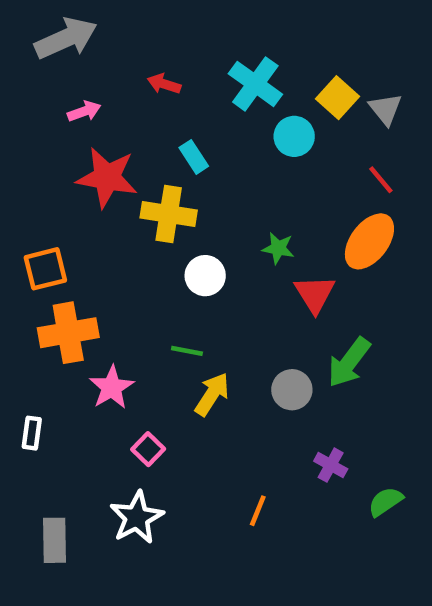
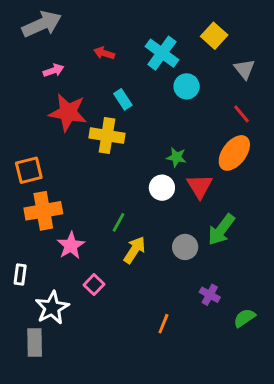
yellow square: (338, 98) -> (214, 36), moved
white circle: (205, 276) -> (162, 188), moved
green line: (187, 351) -> (119, 222), turned -72
white star: (137, 518) -> (52, 308), moved

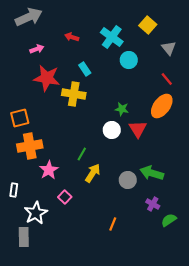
green arrow: (221, 230) -> (152, 173), moved, turned 70
gray circle: (185, 247) -> (128, 180), moved
purple cross: (210, 295) -> (153, 204), moved

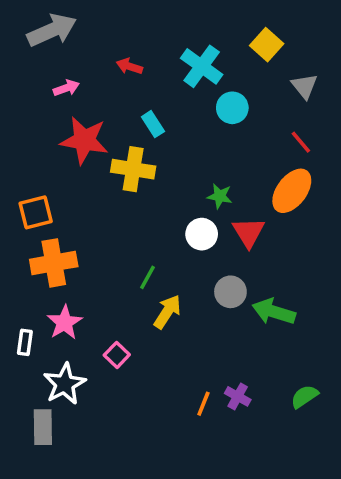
pink star: (49, 170) -> (65, 322), moved
gray circle: (128, 180) -> (230, 292), moved
purple cross: (153, 204) -> (238, 396), moved

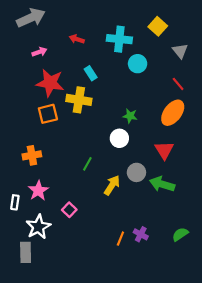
cyan cross: (202, 66) -> (119, 39), turned -30
orange square: (36, 212) -> (48, 114), moved
red triangle: (249, 232) -> (164, 150), moved
orange cross: (54, 263) -> (32, 155), size x0.7
yellow arrow: (167, 312) -> (112, 185), moved

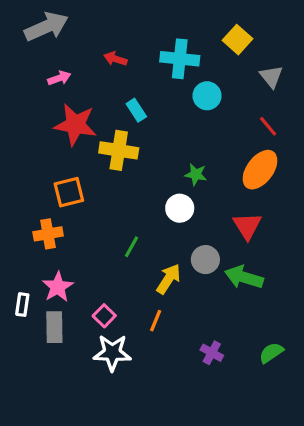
orange square: (48, 114) -> (69, 192), moved
white star: (38, 227) -> (112, 353), moved, turned 30
orange line: (120, 239) -> (156, 321), moved
gray rectangle: (26, 252) -> (54, 327), moved

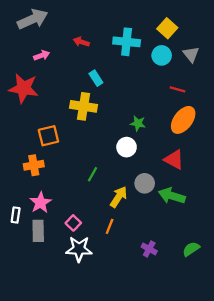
cyan circle: (207, 96) -> (162, 55), moved
red star: (75, 125) -> (24, 88), moved
red line: (268, 126) -> (177, 89), moved, turned -35
red triangle: (247, 226) -> (174, 160), turned -30

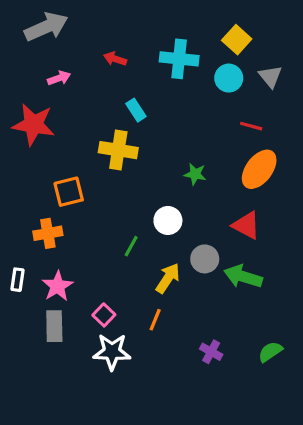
white circle: (127, 147) -> (168, 221), moved
white rectangle: (16, 215) -> (17, 280), moved

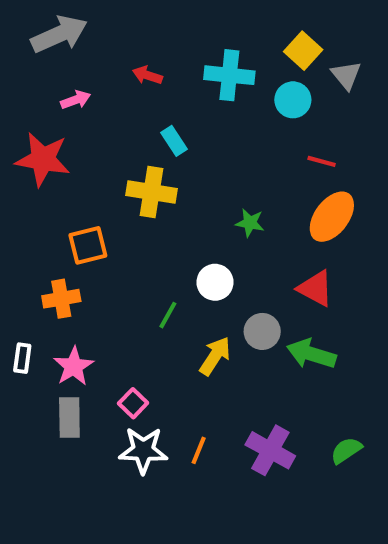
gray triangle: (270, 76) -> (346, 75), moved
orange line: (155, 320) -> (199, 450), moved
purple cross: (211, 352) -> (270, 450), size x1.6

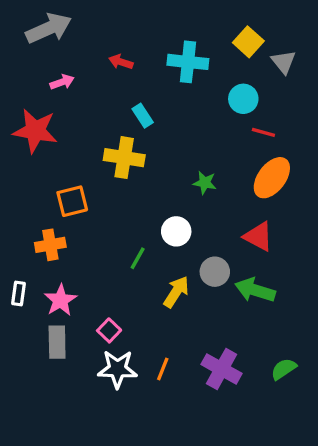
cyan circle: (293, 100) -> (243, 99), moved

